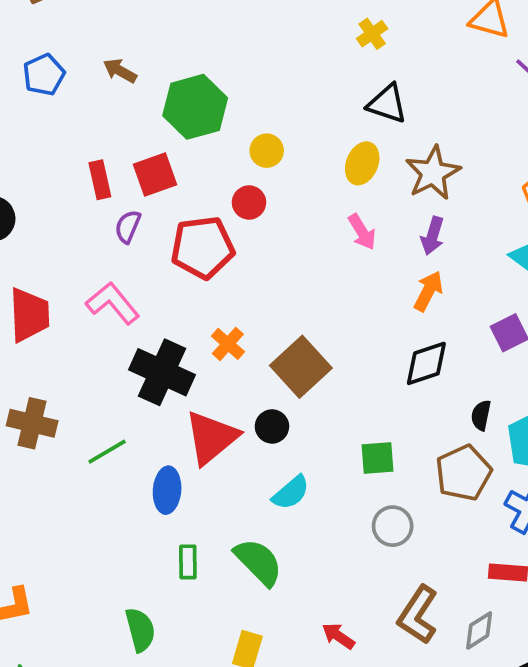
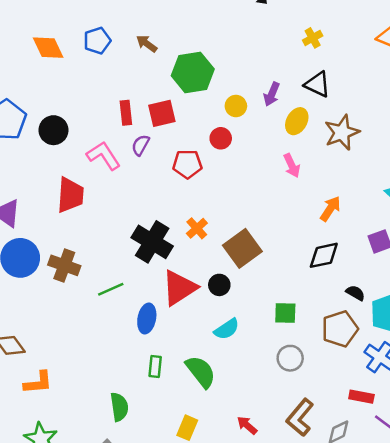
purple arrow: (433, 236) -> (272, 94), moved
red pentagon: (203, 247) -> (187, 164), size x0.7
pink L-shape: (113, 303) -> (104, 156), moved
black semicircle: (481, 415) -> (355, 293), turned 102

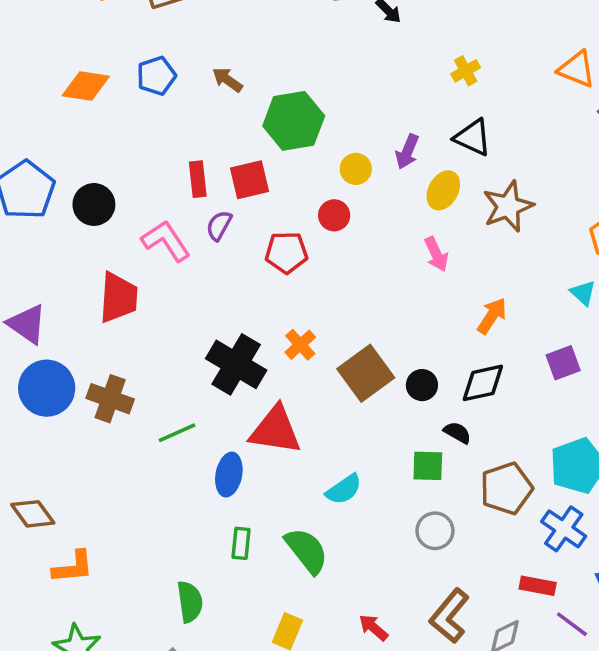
orange diamond: (48, 48) -> (86, 86), turned -56
black circle: (219, 285) -> (422, 385), moved
red triangle: (179, 288) -> (275, 430), turned 42
black semicircle: (355, 293) -> (457, 433), moved

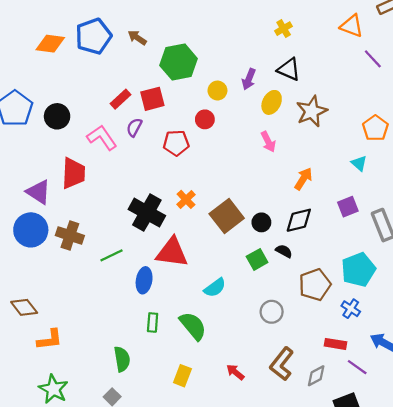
blue pentagon: (156, 76) -> (93, 36), size x1.5
red rectangle: (198, 179) -> (121, 99), turned 55
purple triangle: (27, 324) -> (38, 192), moved
green square: (428, 466) -> (257, 259), moved, turned -30
blue cross: (564, 529) -> (351, 309), size x0.7

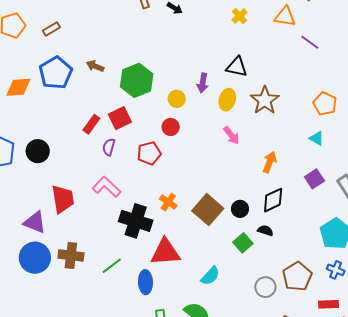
yellow cross: (284, 29) -> (239, 16), moved
pink L-shape: (102, 138) -> (106, 187), moved
brown pentagon: (315, 285) -> (297, 276), moved

